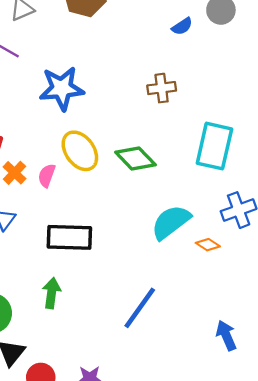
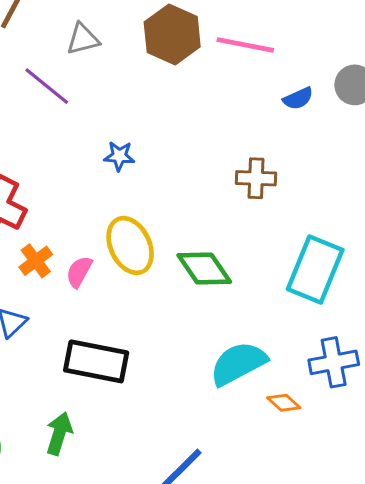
blue star: (62, 88) -> (119, 156), size x0.5

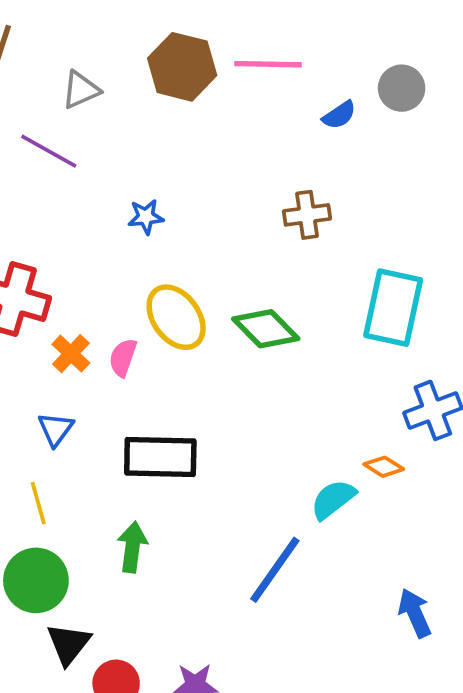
cyan semicircle: (238, 364) -> (333, 499), moved, size x0.7

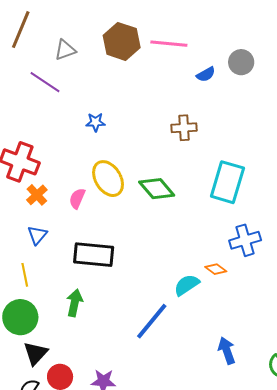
orange cross: (71, 354) -> (37, 195), moved

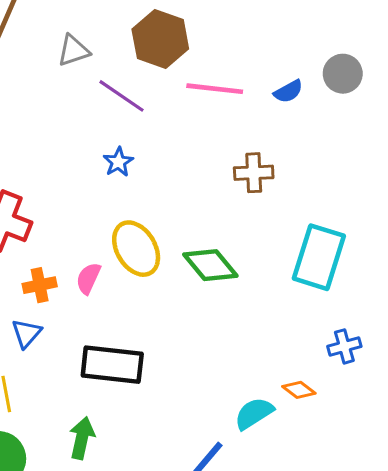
pink line: (169, 44) -> (215, 89), moved
purple line: (45, 82) -> (121, 96), moved
blue star: (96, 122) -> (118, 162), turned -30
orange cross: (37, 195) -> (40, 285), moved, turned 30
blue cross: (245, 240) -> (344, 346), size x0.7

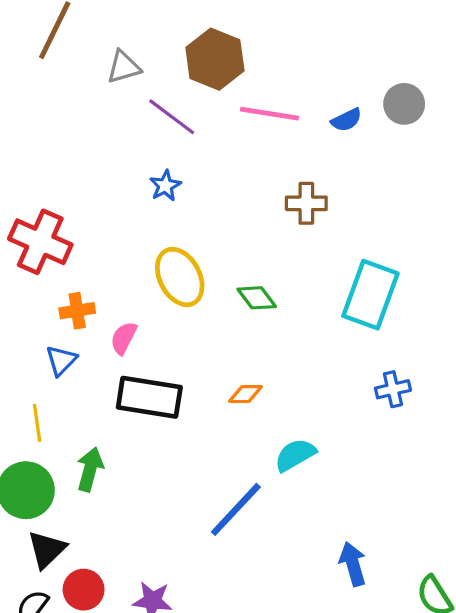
green diamond: (210, 265) -> (257, 298), size x0.7
pink semicircle: (88, 278) -> (124, 338), moved
orange diamond: (299, 390) -> (245, 394), moved, turned -40
green arrow: (82, 438) -> (90, 469), moved

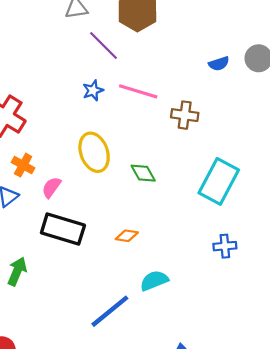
pink line: (269, 114) -> (138, 91), moved
orange cross: (77, 311) -> (23, 165), turned 30

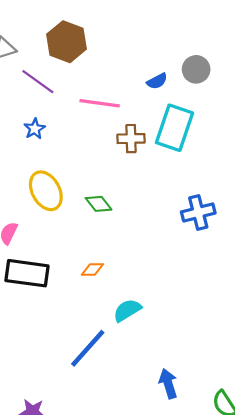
pink line: (138, 91) -> (100, 103), moved
cyan rectangle: (219, 181) -> (174, 128), moved
blue cross: (225, 246) -> (198, 212), moved, size x1.4

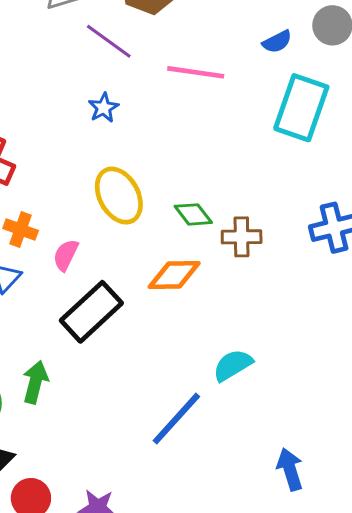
brown cross: (131, 139) -> (242, 237), moved
orange diamond: (92, 270) -> (174, 275), moved, size x1.6
black rectangle: (27, 273) -> (91, 312), turned -51

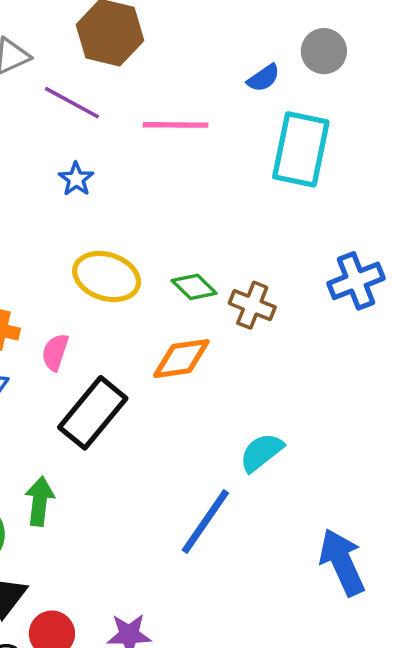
yellow ellipse: (119, 196) -> (107, 277), turned -36
brown cross: (242, 237) -> (252, 305), turned 30
blue arrow: (290, 469) -> (342, 562), size x1.4

